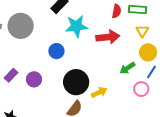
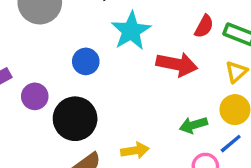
cyan star: (76, 26) -> (131, 31), turned 30
black circle: (76, 82) -> (75, 119), moved

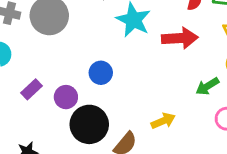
blue circle: (86, 61) -> (101, 73), moved
black circle: (75, 119) -> (89, 124), moved

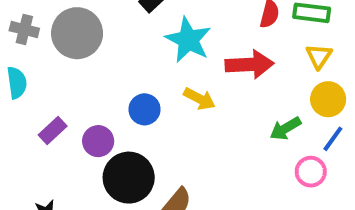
yellow arrow: (163, 121) -> (199, 99), moved, turned 50

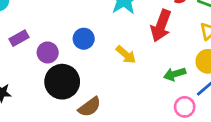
red arrow: (250, 65) -> (161, 26), turned 100
yellow arrow: (199, 99) -> (126, 55), moved

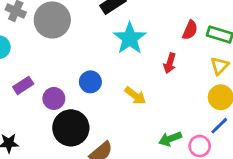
red arrow: (161, 26) -> (170, 63), size x0.6
green arrow: (175, 74) -> (170, 139), moved

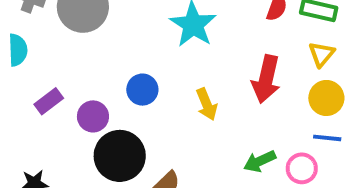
red arrow: (170, 63) -> (266, 79), moved, size x1.6
yellow arrow: (135, 96) -> (207, 104), turned 35
blue line: (219, 126) -> (327, 138), turned 54

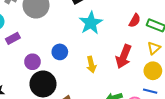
purple rectangle: (49, 101) -> (13, 38), moved

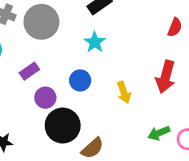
cyan star: (91, 23) -> (95, 42), moved, size x0.7
purple rectangle: (13, 38) -> (29, 71), moved

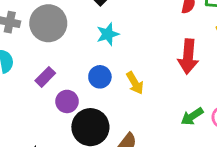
cyan star: (95, 42) -> (108, 34), turned 30
yellow arrow: (124, 92) -> (135, 83), moved

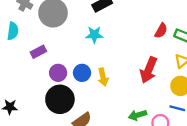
blue circle: (100, 77) -> (82, 73), moved
purple circle: (67, 101) -> (58, 73), moved

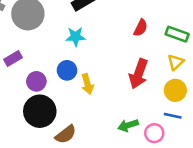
red semicircle: (161, 31) -> (141, 28), moved
blue circle: (82, 73) -> (67, 70), moved

